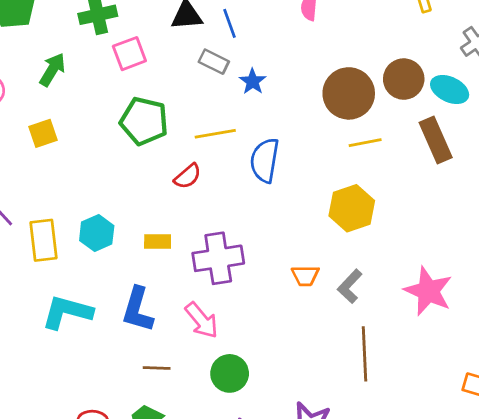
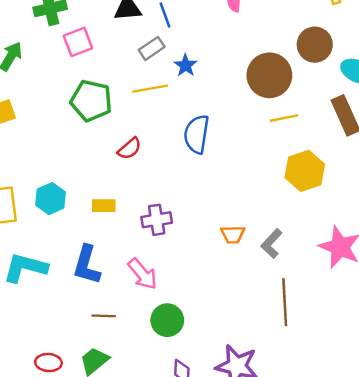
gray rectangle: (214, 62) -> (152, 48), turned -60
brown circle: (404, 79) -> (315, 45), moved
yellow line: (215, 134) -> (150, 89), moved
yellow hexagon: (352, 208) -> (305, 171), moved
purple cross: (218, 258) -> (157, 220), size x0.7

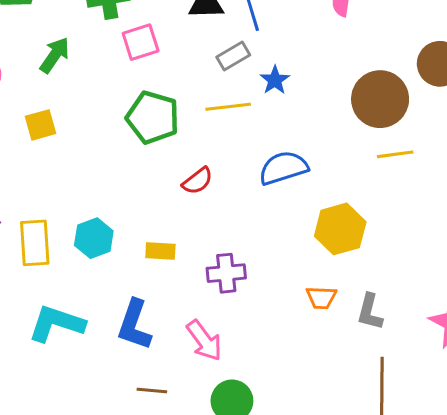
blue semicircle: (197, 134) -> (283, 168), turned 60
yellow hexagon: (305, 171) -> (340, 229), moved
gray L-shape: (272, 243) -> (370, 312), turned -32

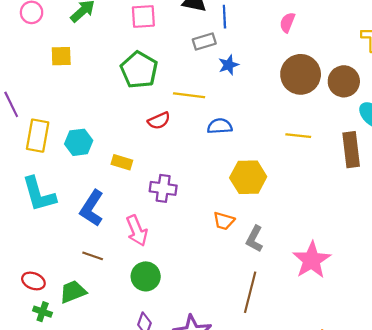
brown circle: (380, 99) -> (301, 74), moved
yellow line: (228, 107) -> (189, 95), moved
blue semicircle: (283, 168) -> (220, 126), size x0.7
cyan L-shape: (56, 323) -> (39, 194), turned -138

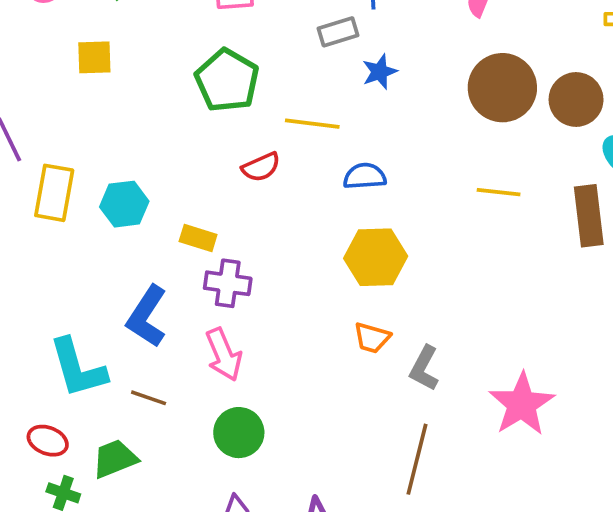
yellow hexagon: (248, 177) -> (376, 257), moved
purple cross: (163, 188) -> (228, 283), moved
cyan L-shape: (39, 194) -> (78, 368), moved

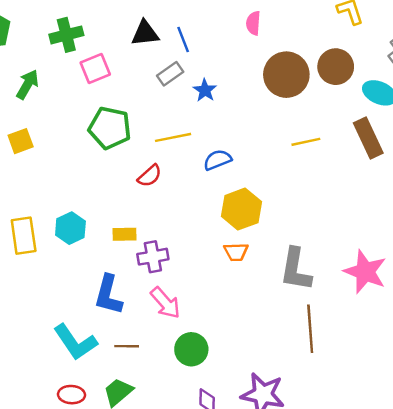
orange trapezoid: (372, 338) -> (236, 252), moved
gray L-shape: (424, 368) -> (296, 269), size x1.5

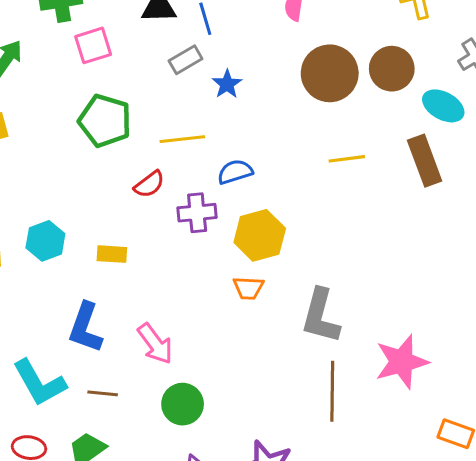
purple cross: (153, 257) -> (197, 213), moved
pink star: (365, 272) -> (402, 362), moved, turned 30

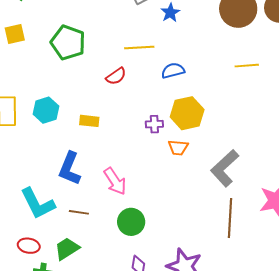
green pentagon: (105, 121) -> (68, 43), moved
purple cross: (197, 213) -> (154, 124), moved, size x0.7
gray L-shape: (321, 316) -> (225, 168), turned 30

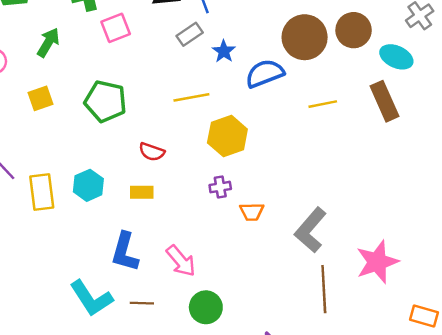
blue semicircle: (173, 71) -> (265, 73), moved, size x1.4
red semicircle: (116, 76) -> (152, 152), moved, turned 60
yellow hexagon: (187, 113) -> (227, 136), moved

